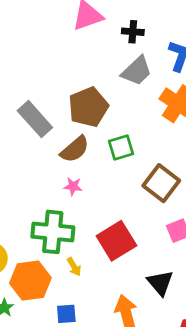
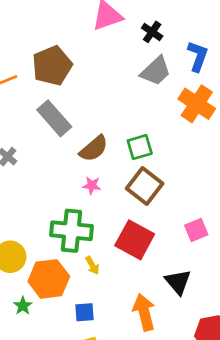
black cross: (133, 32) -> (152, 32), turned 30
brown pentagon: (88, 107) -> (52, 66), moved
brown square: (161, 183) -> (145, 186), moved
red square: (116, 241) -> (135, 240), turned -30

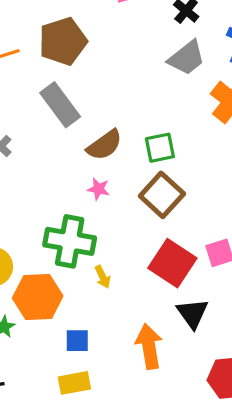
red square: (135, 240) -> (172, 263), moved
yellow arrow: (92, 265) -> (103, 277), moved

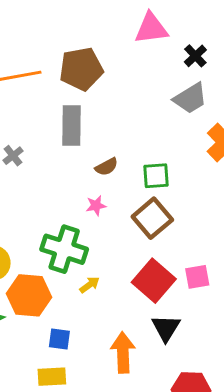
gray rectangle: (60, 105) -> (71, 126), turned 30
brown semicircle: (104, 145) -> (107, 167), size x0.7
pink star: (98, 189) -> (96, 206), turned -30
yellow arrow: (103, 277) -> (90, 285), turned -108

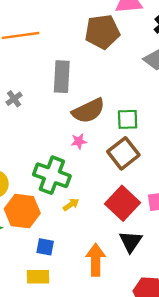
brown pentagon: (81, 69) -> (102, 32), moved
brown semicircle: (107, 167) -> (88, 111), size x1.8

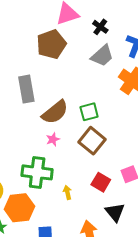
red square: (123, 203) -> (101, 182), size x0.7
yellow arrow: (71, 205) -> (67, 192), moved, turned -56

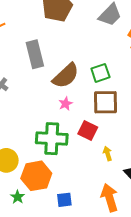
brown square: (92, 141) -> (106, 102), turned -36
red square: (101, 182) -> (88, 130), moved
yellow arrow: (67, 192) -> (108, 154), moved

